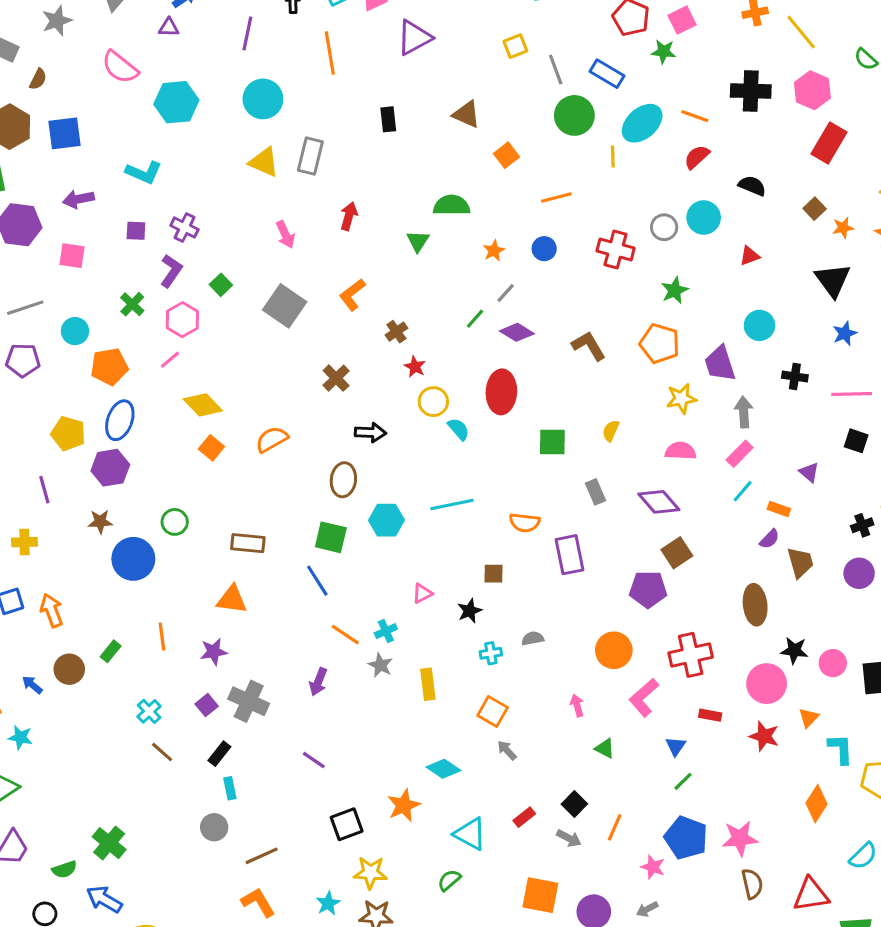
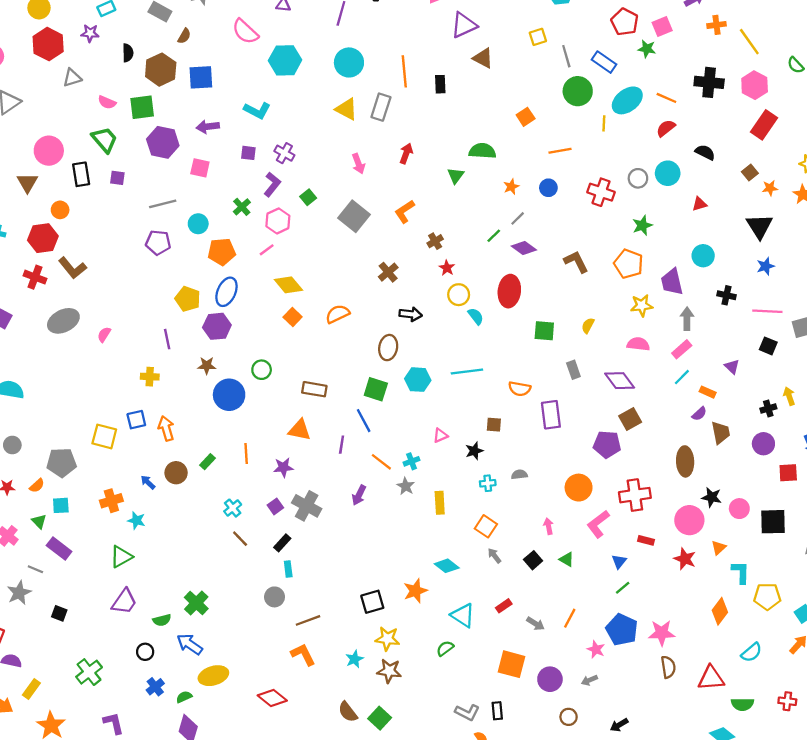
orange line: (330, 53) -> (404, 71), moved
brown triangle: (467, 114) -> (483, 58), moved
purple line: (314, 760) -> (342, 445), moved, turned 60
black square: (574, 804) -> (533, 560), moved

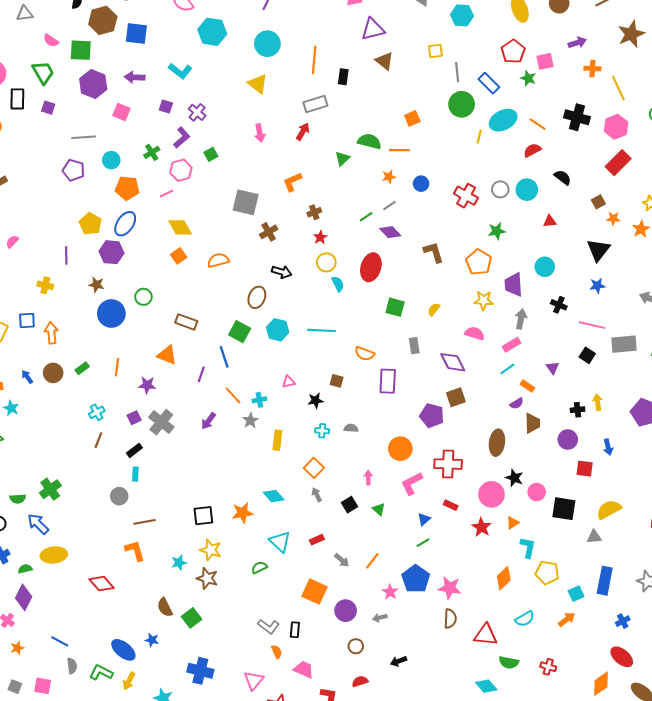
gray rectangle: (381, 107) -> (315, 104), moved, turned 45
orange line: (560, 151) -> (399, 150), moved
gray square: (354, 216) -> (246, 202), moved, turned -36
brown line: (240, 539) -> (98, 440), turned 56

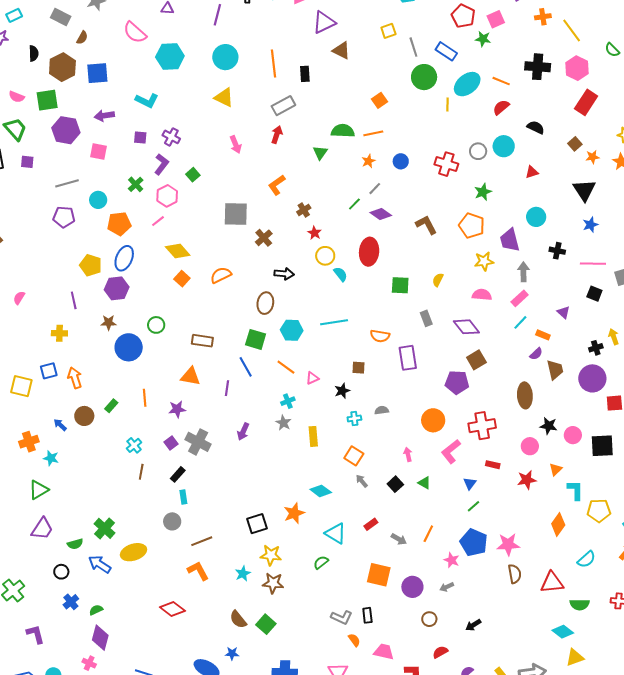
orange line: (233, 395) -> (286, 367), moved
purple circle: (568, 440) -> (592, 378), size x1.4
pink circle: (492, 494) -> (530, 446), size x0.7
red star: (482, 527) -> (527, 480), turned -30
yellow ellipse: (54, 555) -> (134, 552), moved

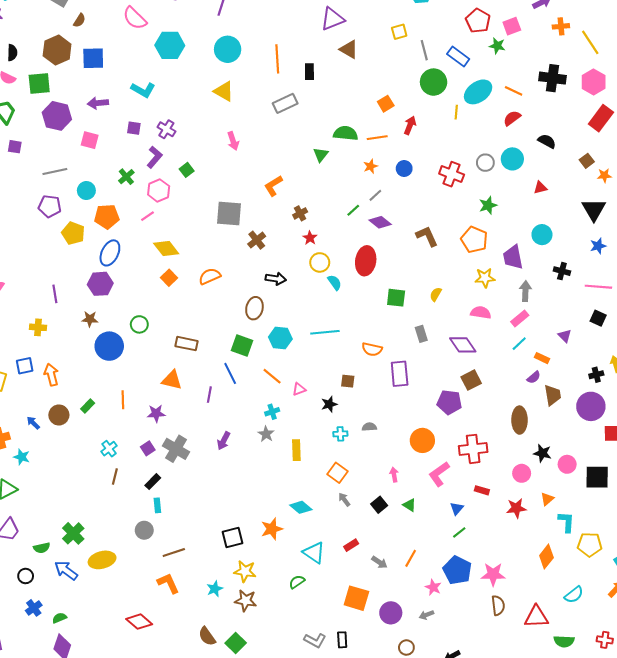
black semicircle: (34, 53) -> (12, 53), moved
red arrow: (277, 135) -> (410, 125), moved
yellow pentagon: (91, 265) -> (73, 233), moved

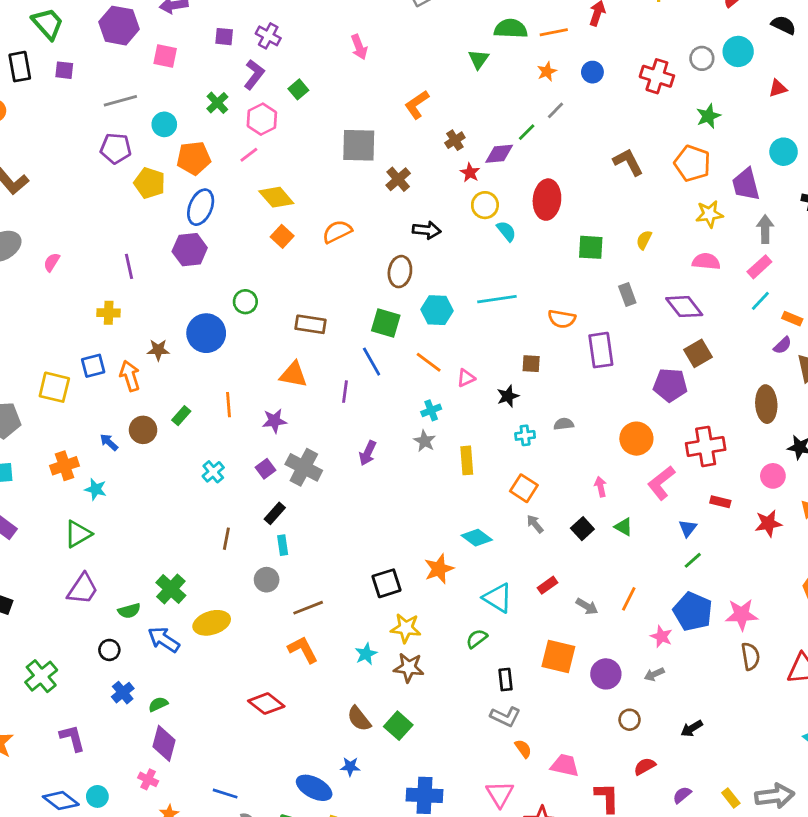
purple diamond: (380, 222) -> (499, 154), moved, turned -40
brown star: (90, 319) -> (158, 350), moved
brown line: (115, 477) -> (226, 539), moved
black rectangle: (342, 640) -> (505, 680), moved

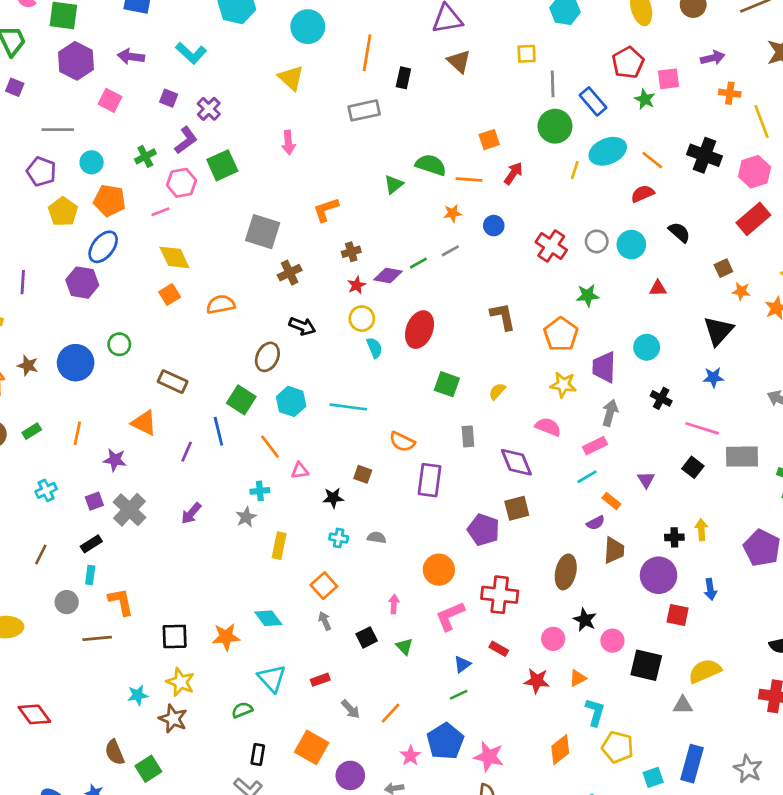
green square: (298, 89) -> (222, 165), size x1.6
orange L-shape: (303, 650) -> (121, 602), moved

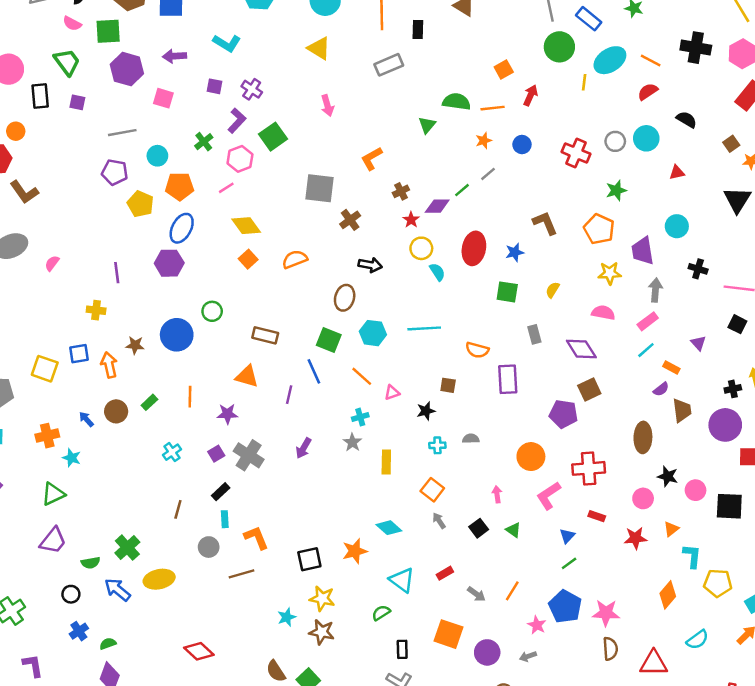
blue star: (713, 377) -> (515, 252), moved

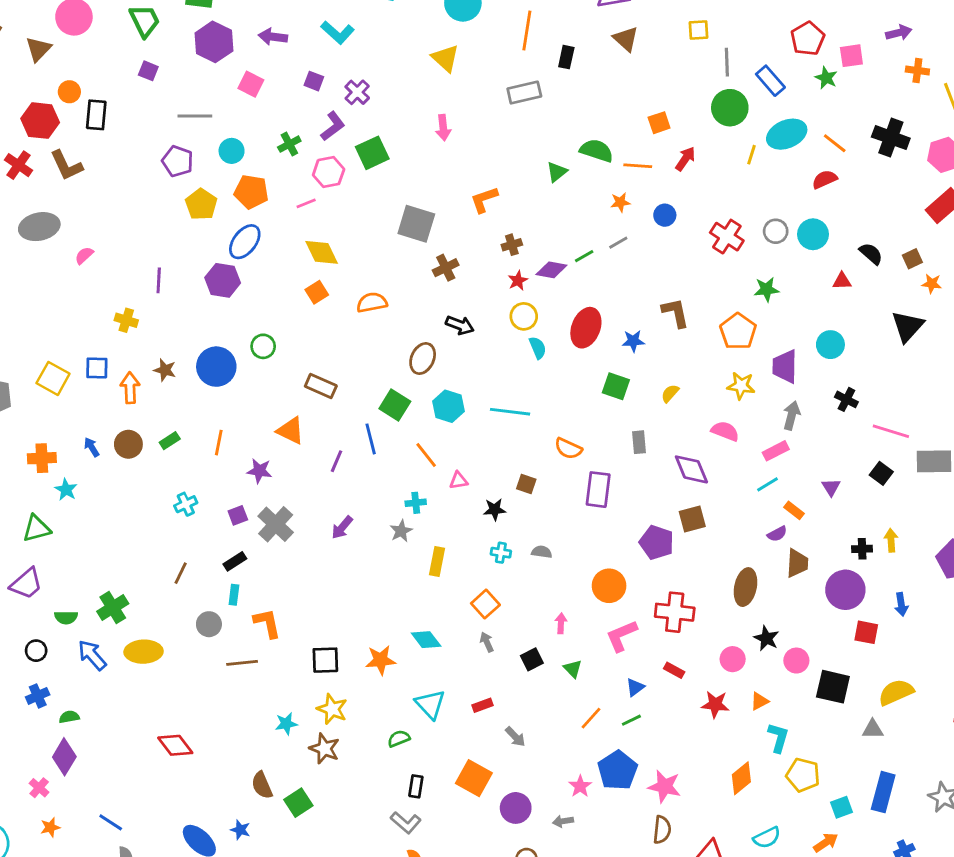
black rectangle: (40, 96) -> (96, 115), moved
black semicircle: (687, 120) -> (871, 254), moved
orange line: (512, 591) -> (591, 718), moved

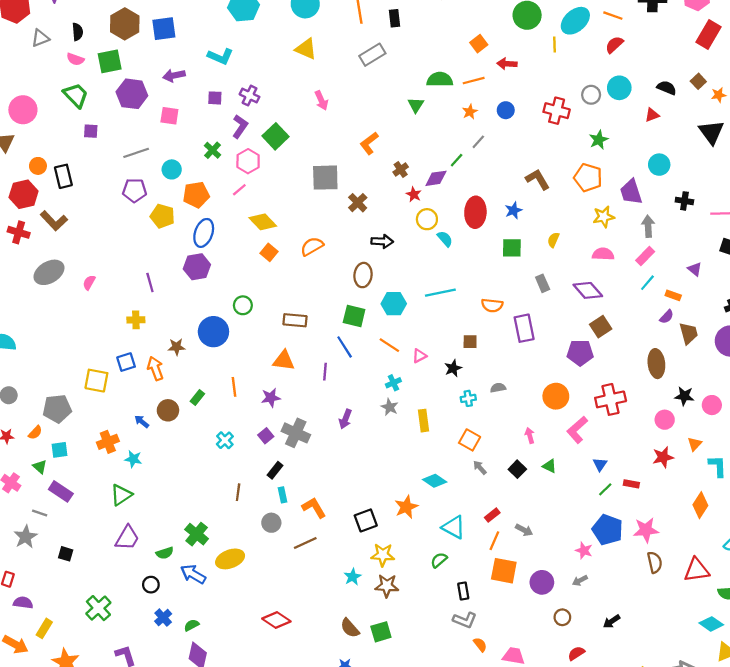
red arrow: (685, 159) -> (507, 64), turned -102
red rectangle: (674, 670) -> (631, 484), moved
orange line: (591, 718) -> (494, 541), moved
green square: (298, 803) -> (381, 632), turned 35

